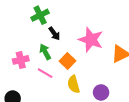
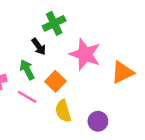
green cross: (40, 15) -> (54, 23), moved

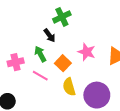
pink star: (85, 54) -> (87, 52), moved, size x0.7
purple circle: (98, 121) -> (97, 95), size x1.6

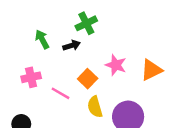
black arrow: (50, 35) -> (72, 45), turned -72
green arrow: (40, 54) -> (42, 39), moved

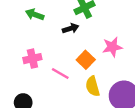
green arrow: (42, 39) -> (35, 15), moved, turned -42
pink star: (116, 65) -> (112, 47), turned -30

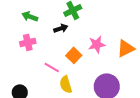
pink cross: (32, 59) -> (28, 42), moved
yellow semicircle: (93, 86) -> (66, 84), moved

